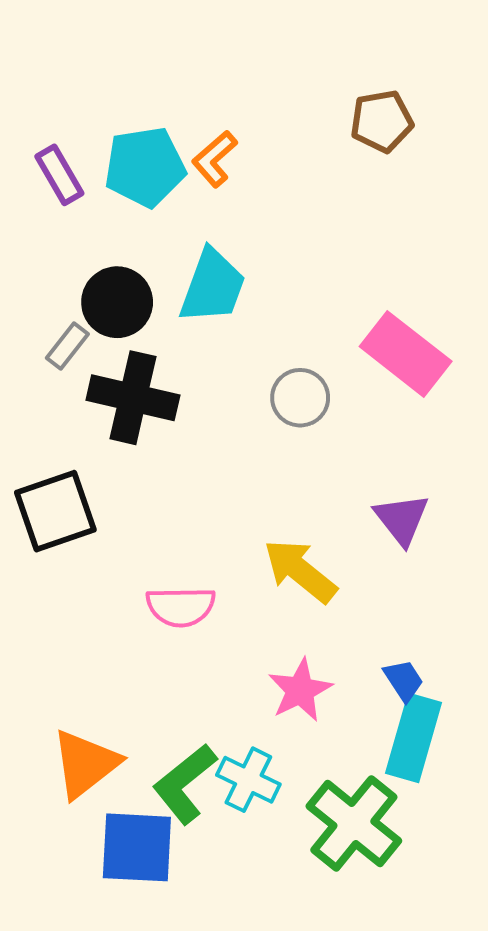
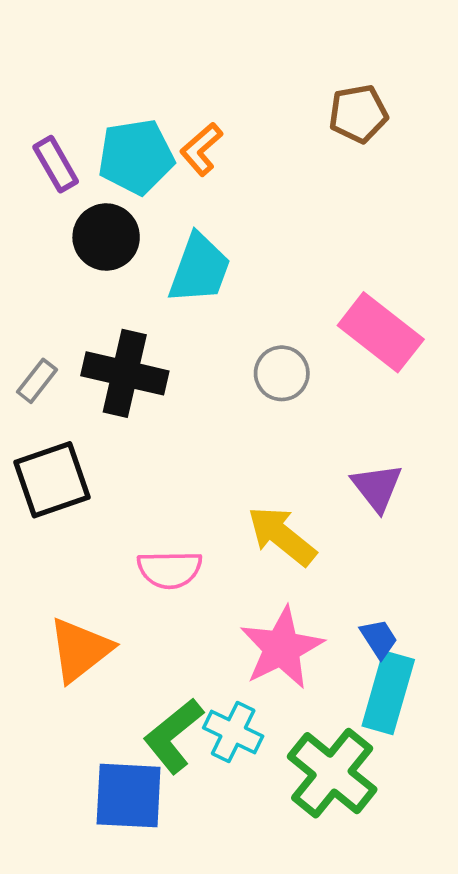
black circle: (117, 302) -> (106, 237), moved
gray rectangle: (67, 346) -> (37, 381), moved
pink star: (300, 690) -> (282, 648), size x1.4
orange triangle: (85, 764) -> (80, 650), moved

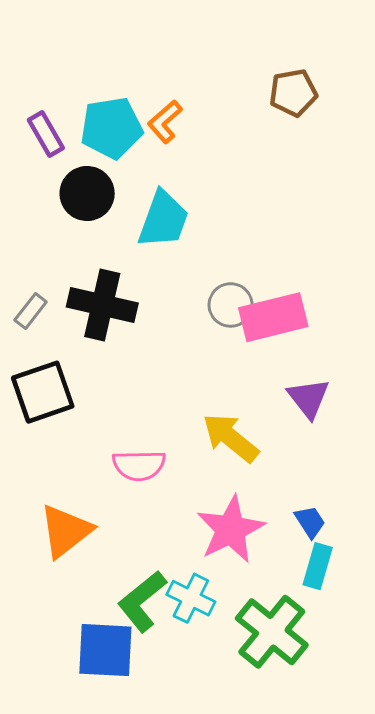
pink rectangle: (381, 332) -> (273, 317), moved, turned -52
cyan rectangle: (388, 693) -> (318, 566), size x0.7

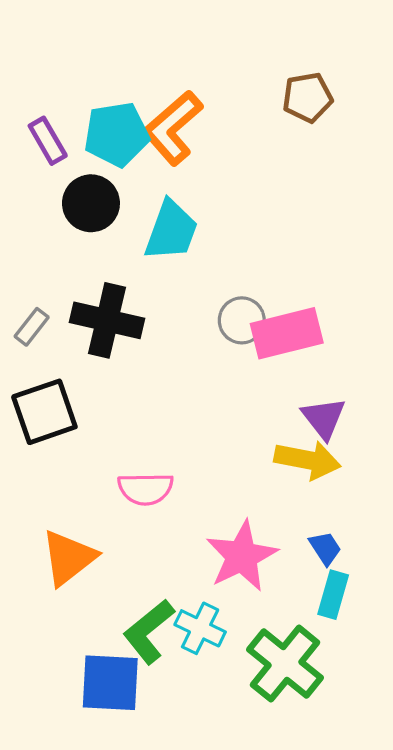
orange L-shape: (165, 122) -> (173, 128), size x1.6
yellow arrow: (231, 438) -> (307, 460), moved, turned 152

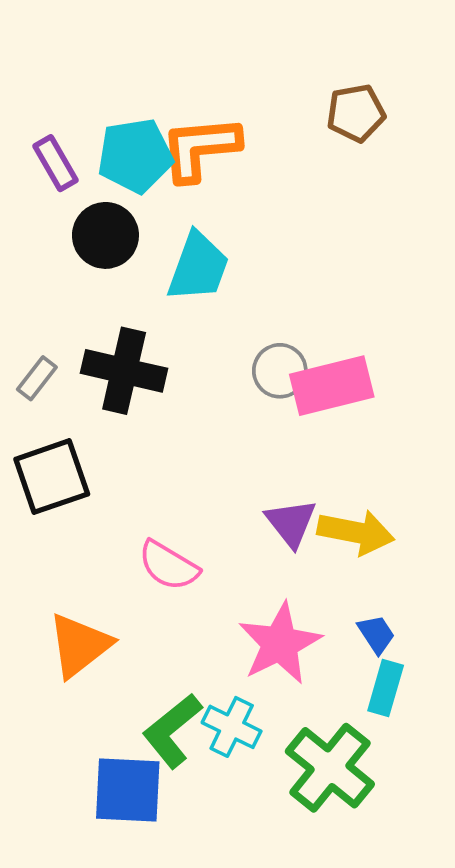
orange L-shape: (173, 128) -> (200, 148), turned 36
purple triangle: (324, 418) -> (291, 523), moved
pink semicircle: (146, 489) -> (169, 566), turned 32

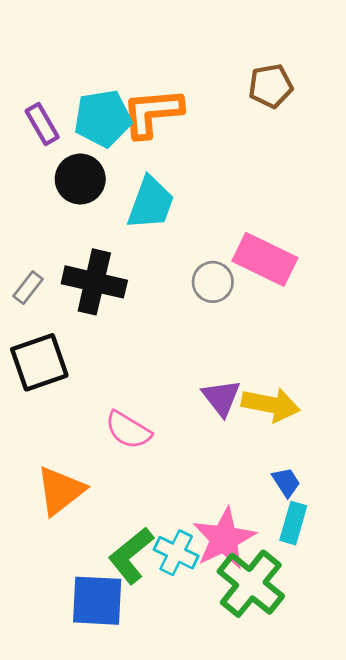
pink rectangle: (332, 386) -> (265, 259), moved, turned 40
pink star: (280, 643) -> (224, 539), moved

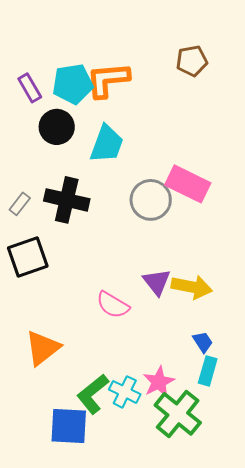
gray circle: (213, 282) -> (151, 200), size x1.4
pink semicircle: (128, 430) -> (113, 305), moved
pink star: (224, 539) -> (159, 382), size x0.7

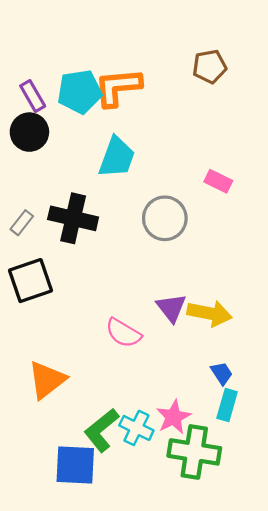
black circle: (57, 127) -> (29, 132), moved
pink rectangle: (188, 184) -> (218, 181), moved, size x0.6
green cross: (178, 414) -> (194, 452), turned -30

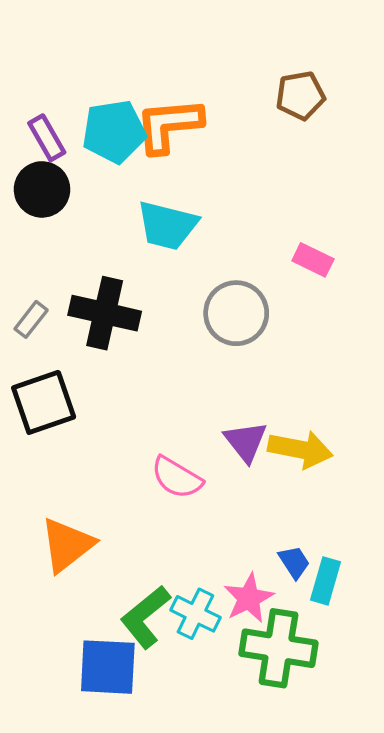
cyan trapezoid: (117, 157) -> (167, 225), turned 84
blue trapezoid: (222, 373) -> (294, 562), moved

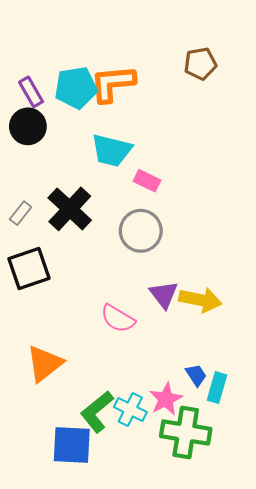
pink rectangle: (313, 260) -> (147, 181), moved
black cross: (105, 313) -> (70, 209), turned 30
gray circle: (236, 313) -> (141, 231), moved

